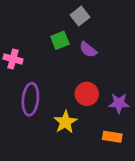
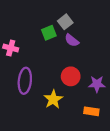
gray square: (80, 16) -> (65, 22), moved

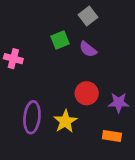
gray square: (65, 22) -> (88, 16), moved
purple ellipse: (25, 81) -> (32, 117), moved

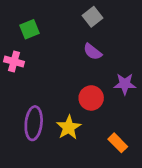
green square: (60, 40) -> (29, 29), moved
purple star: (119, 103) -> (125, 84), moved
orange rectangle: (112, 136) -> (118, 143), turned 36

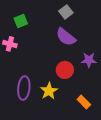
purple semicircle: (93, 52) -> (66, 37), size x1.5

